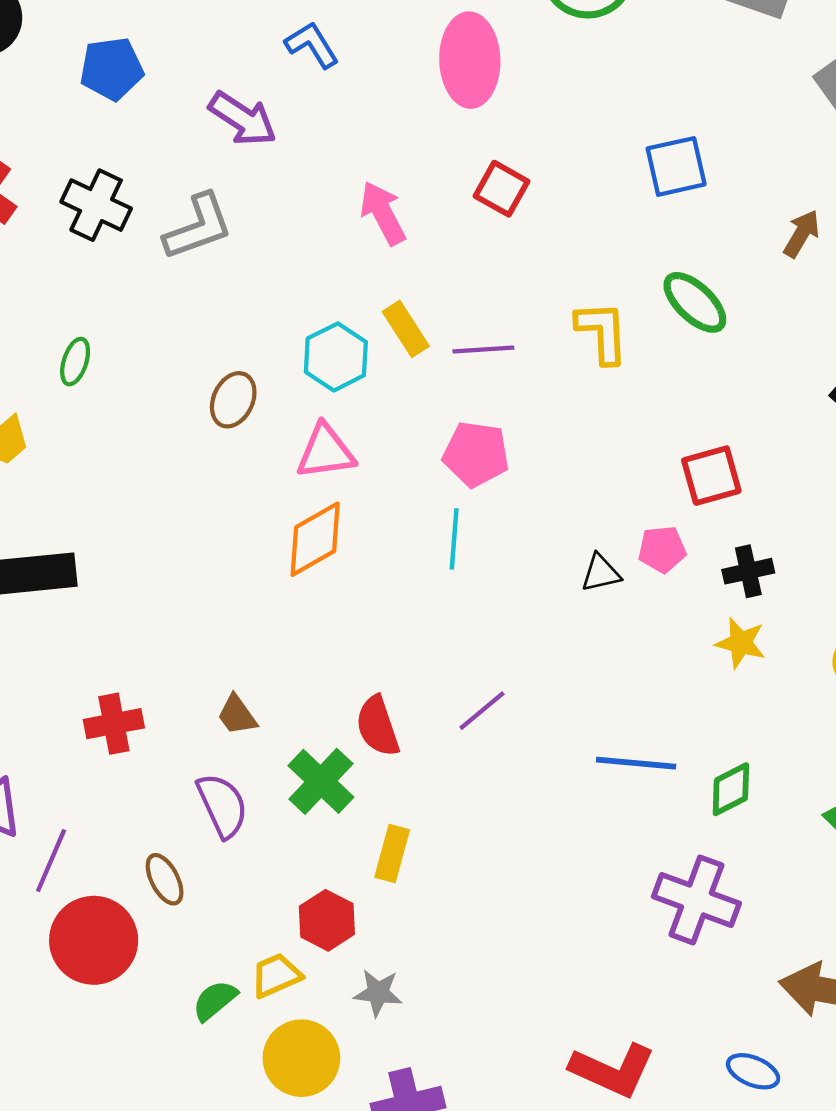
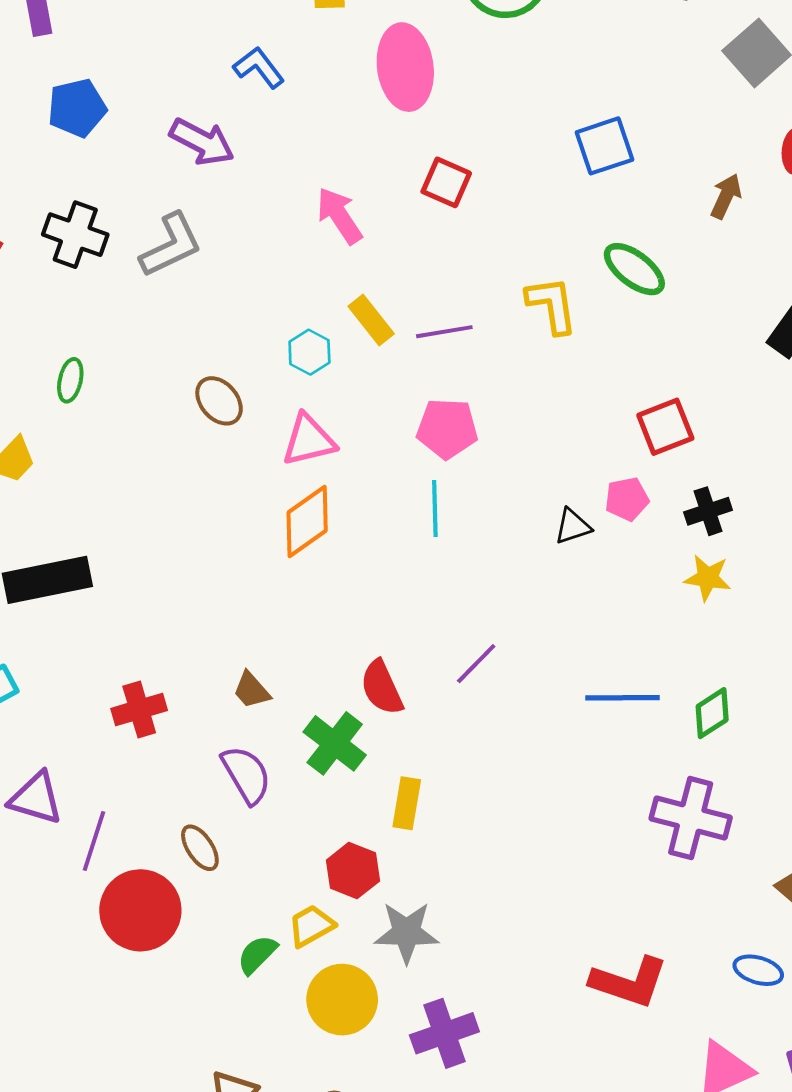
cyan hexagon: (336, 357) -> (309, 352), size x0.7
brown ellipse: (233, 400) -> (219, 401), turned -60
gray star: (378, 993) -> (406, 932), size x1.4

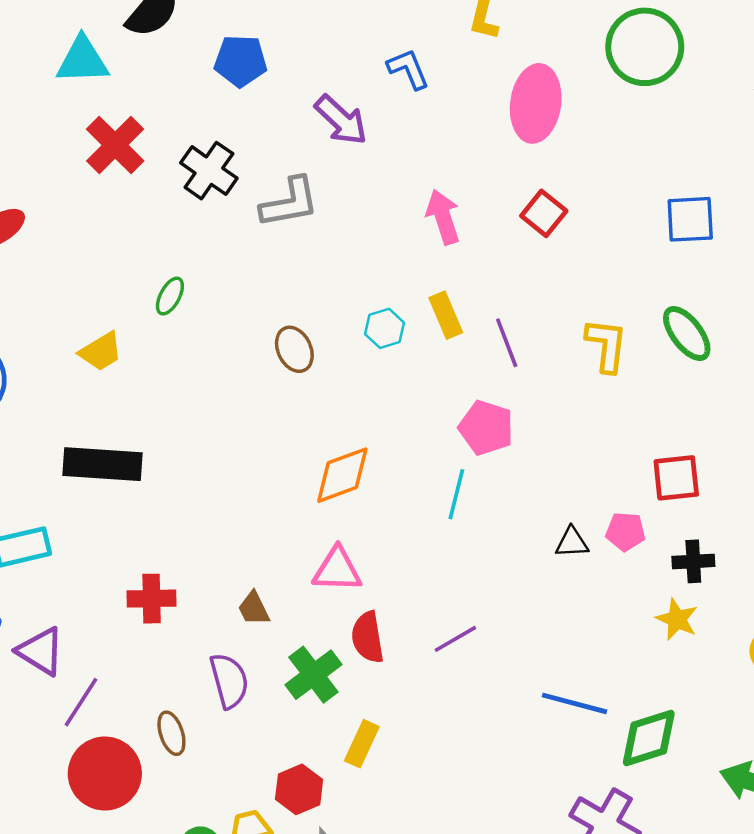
purple line: (444, 332) -> (507, 343), turned 63
pink triangle: (309, 440) -> (337, 570), moved
green diamond: (712, 713) -> (649, 738), size x1.4

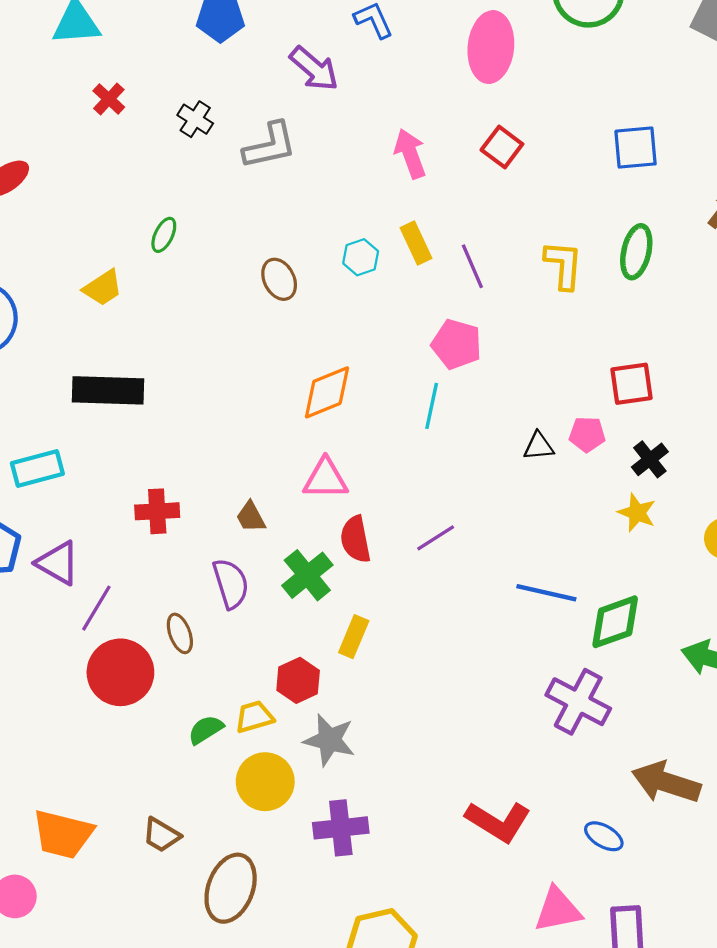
red cross: (115, 145) -> (109, 99), size x0.6
black cross: (209, 171) -> (195, 119), size x0.7
green ellipse: (687, 334) -> (636, 252), turned 52
black cross: (693, 561) -> (650, 459), turned -33

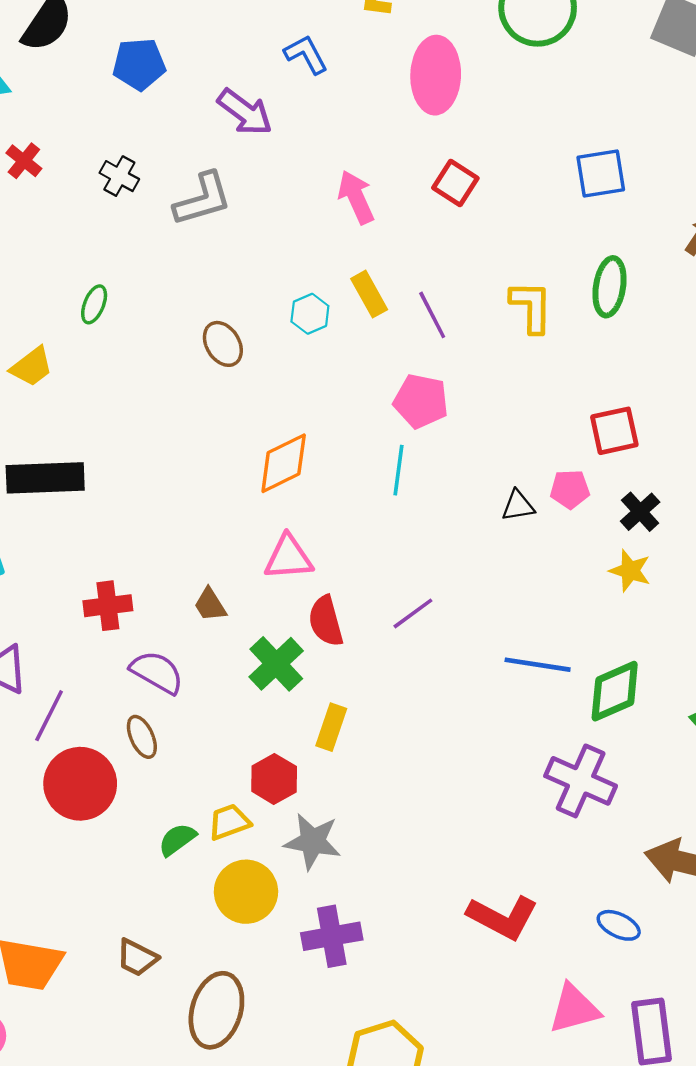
purple semicircle: (231, 584) -> (157, 672), moved, turned -39

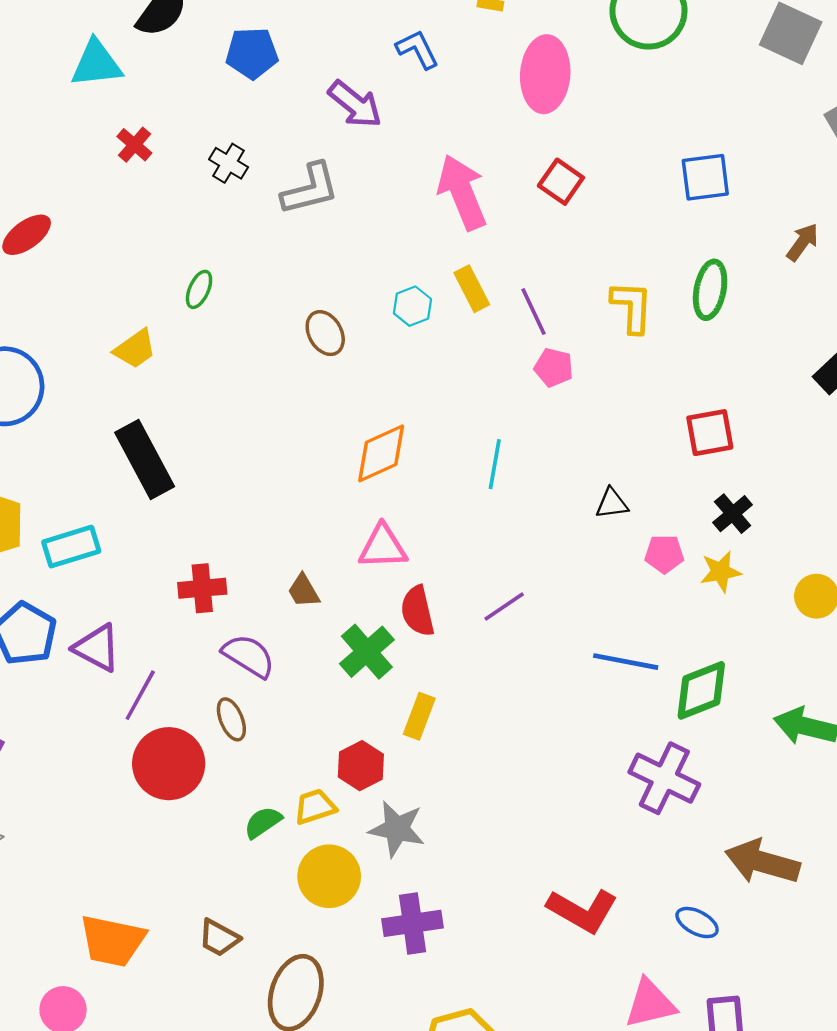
pink arrow: (356, 197) -> (462, 192), size x1.4
pink pentagon: (421, 401) -> (554, 368), moved, size x0.7
black rectangle: (45, 478) -> (145, 460), turned 62
pink pentagon: (570, 489) -> (664, 554), moved
yellow star: (630, 571) -> (721, 572), turned -30

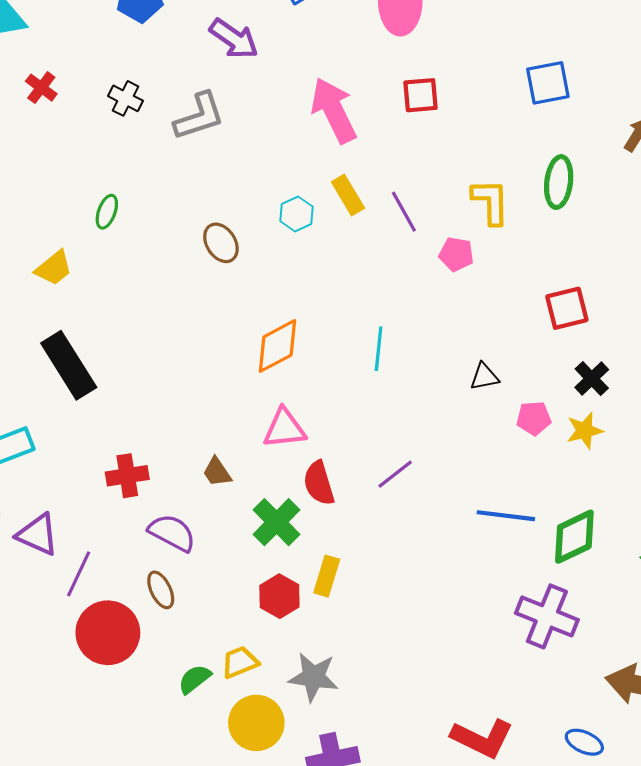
red square: (561, 182) -> (421, 95), turned -36
pink pentagon: (554, 368) -> (456, 254), moved
red hexagon: (361, 766) -> (279, 596), moved

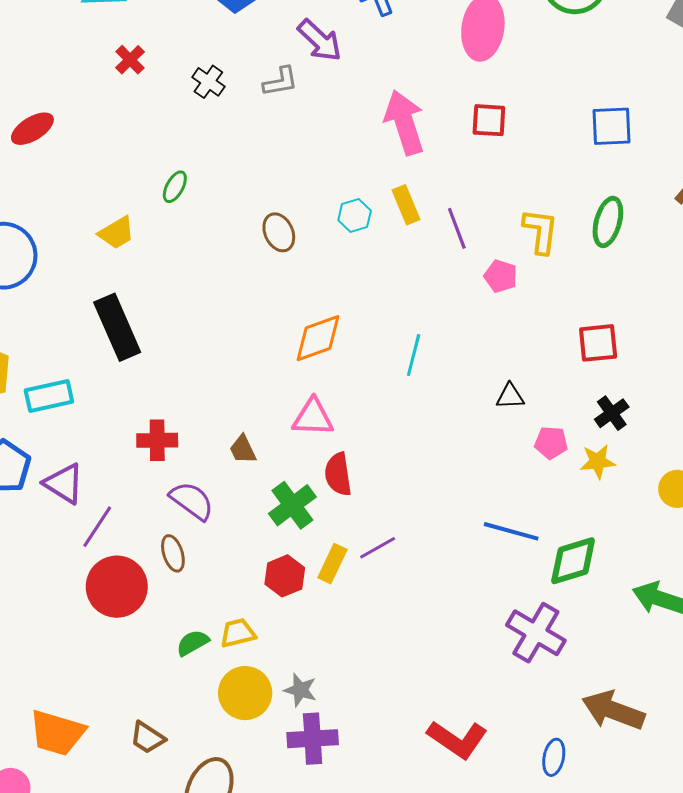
gray L-shape: (199, 116) -> (280, 82), moved, size x0.7
purple line: (395, 474) -> (378, 548), moved
gray star: (313, 677) -> (300, 690), moved, size x0.7
blue ellipse: (584, 742) -> (554, 757), turned 69

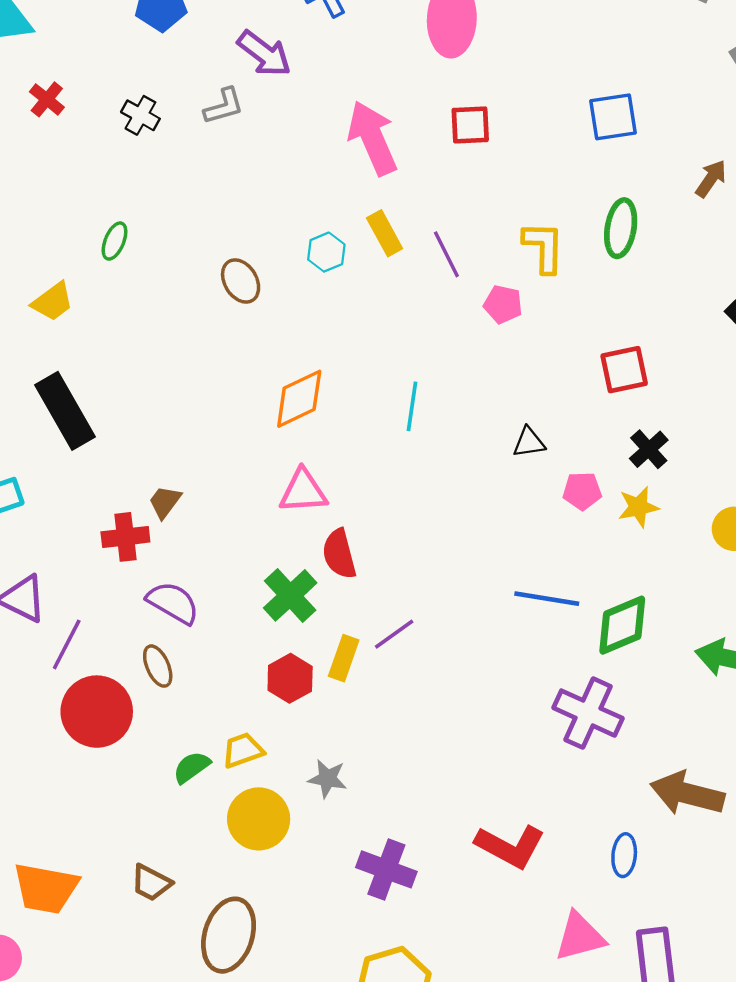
brown trapezoid: (243, 449) -> (165, 502), moved, turned 68
gray star: (300, 690) -> (327, 779), moved
purple cross: (313, 739) -> (386, 869), moved, turned 30

